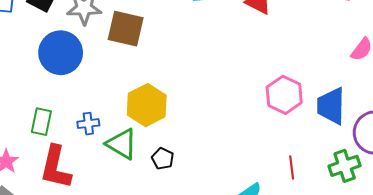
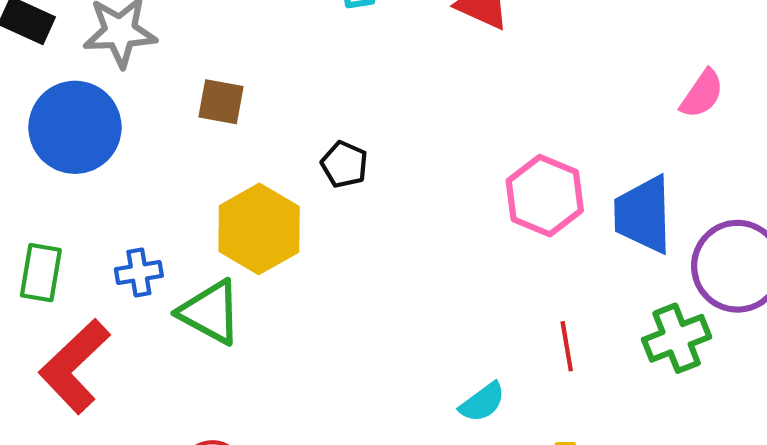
brown square: (126, 29) -> (221, 102), moved, size x0.6
black pentagon: (163, 159) -> (344, 164), moved
red L-shape: (56, 167) -> (74, 366), turned 36

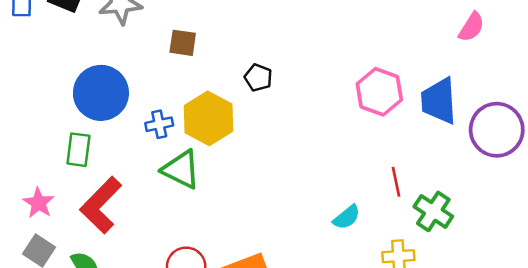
blue circle: (75, 127) -> (101, 93), moved
blue cross: (139, 272) -> (159, 124), moved
green cross: (677, 338) -> (433, 211), moved, turned -33

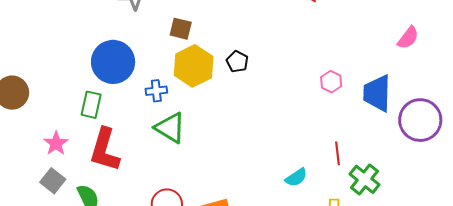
pink hexagon: (379, 92) -> (331, 82), size x0.6
yellow hexagon: (208, 118) -> (194, 66), moved
red L-shape: (101, 205) -> (105, 150), turned -33

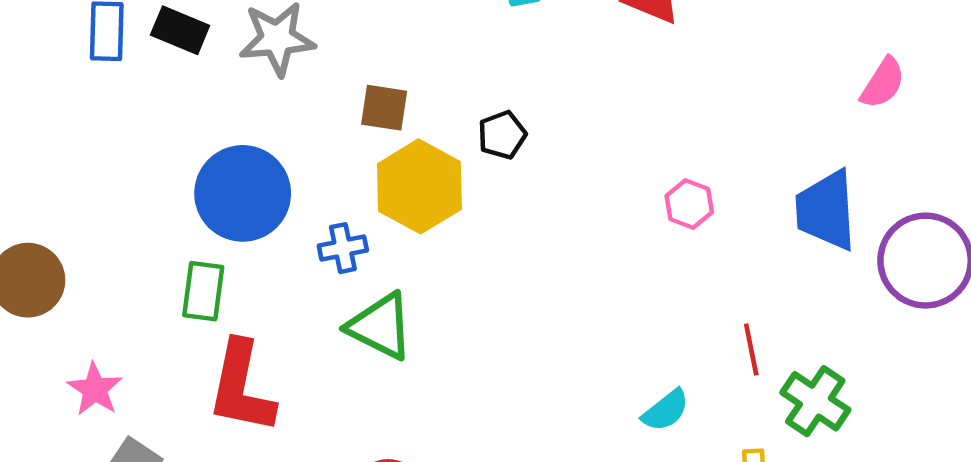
black pentagon: (237, 62) -> (502, 135), moved, turned 30
pink hexagon: (331, 82) -> (689, 204), moved
pink star: (56, 143) -> (95, 389), moved

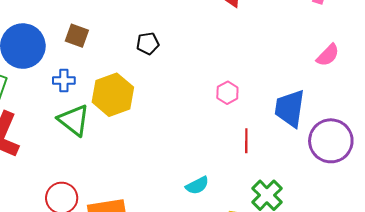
brown square: (384, 108) -> (77, 36), moved
yellow hexagon: (419, 186) -> (113, 95), moved
red line: (751, 349) -> (246, 141), moved

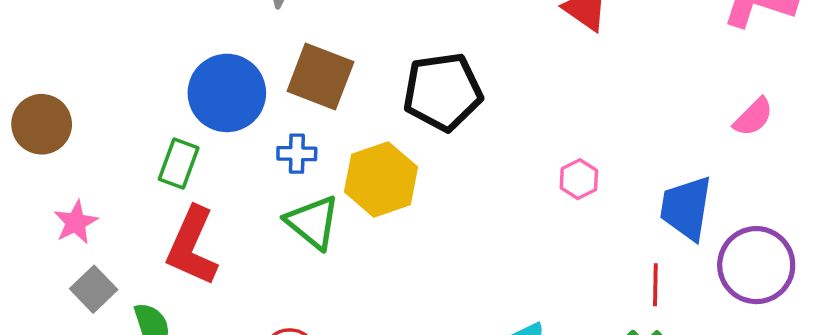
brown square: (77, 36) -> (320, 76), size x1.6
black pentagon: (148, 43) -> (443, 92), size x2.0
red line: (246, 141) -> (655, 285), moved

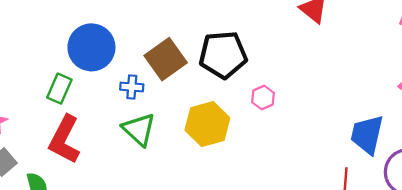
brown square: (320, 76) -> (166, 59), moved, turned 30
yellow hexagon: (381, 179) -> (207, 124), moved
pink hexagon: (579, 179) -> (263, 98), moved

